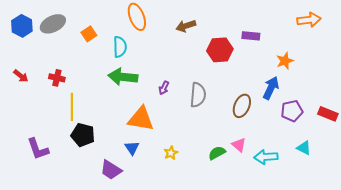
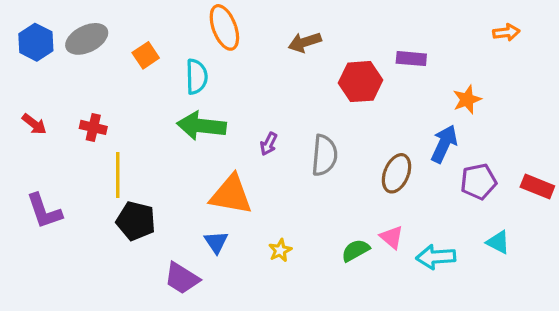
orange arrow: (309, 20) -> (506, 32), size x0.7
purple L-shape: (38, 149) -> (44, 211), moved

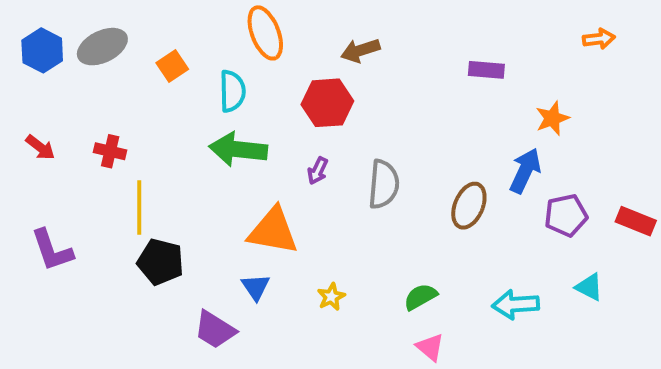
red hexagon: (360, 82) -> (327, 103), moved
pink triangle: (392, 237) -> (430, 347), moved

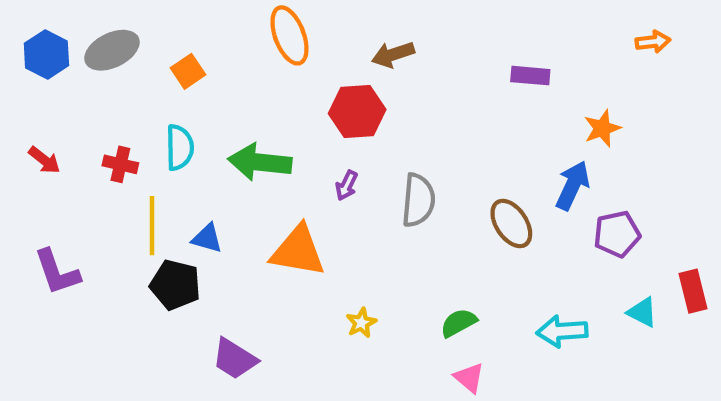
cyan semicircle: (232, 91) -> (180, 147), moved
brown ellipse: (469, 206) -> (511, 223), turned -57
red rectangle: (636, 221) -> (693, 291), moved, turned 54
blue triangle: (256, 287) -> (207, 238), moved, turned -40

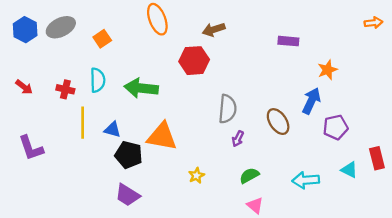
orange arrow: (653, 42) -> (373, 23), moved
purple arrow: (347, 185) -> (238, 139), moved
black pentagon: (175, 285) -> (129, 155), moved

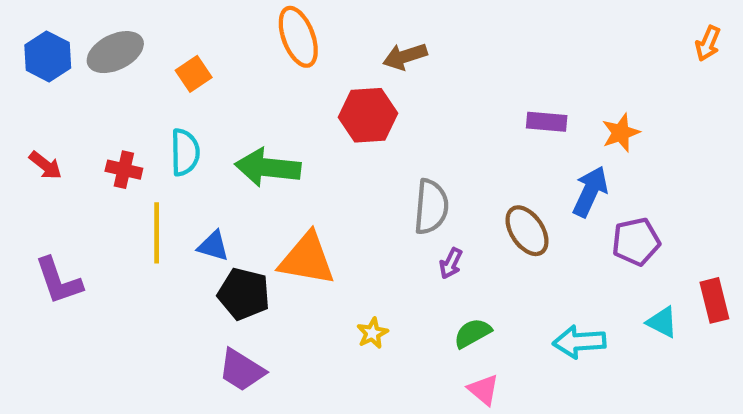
orange arrow: (373, 23) -> (708, 43), turned 120
purple rectangle: (288, 41) -> (547, 122), moved

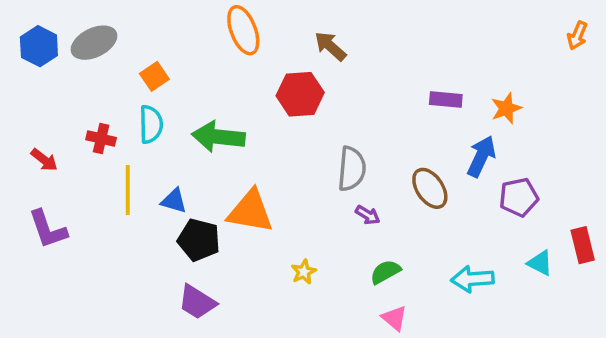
brown arrow: (405, 56) -> (330, 46), turned 60
orange square: (194, 74) -> (154, 76), moved
red arrow: (46, 165) -> (44, 160), moved
purple arrow: (451, 263) -> (368, 215), turned -85

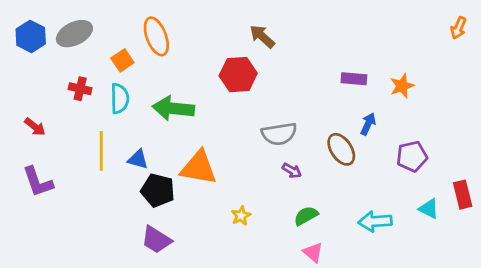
orange ellipse: (243, 30) -> (156, 36), moved
red cross: (101, 139) -> (80, 89), moved
blue arrow: (481, 156) -> (368, 124), moved, size x0.7
gray semicircle: (352, 169) -> (279, 134), turned 76

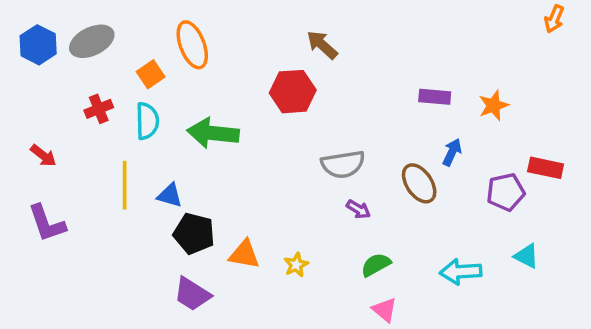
orange arrow: (458, 28) -> (554, 19), moved
red cross: (80, 89) -> (99, 109), turned -35
orange triangle: (199, 168) -> (244, 254), moved, size x0.7
red rectangle: (463, 195) -> (546, 168), moved, turned -64

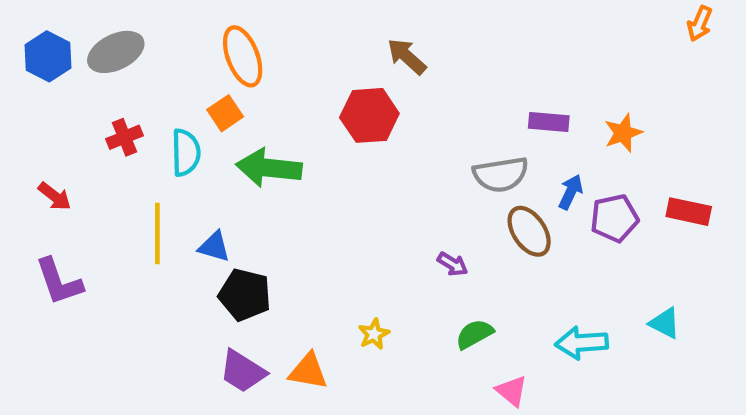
orange square: (151, 74) -> (225, 113), moved
gray semicircle: (343, 164) -> (501, 174), moved
purple pentagon: (506, 192) -> (614, 218), moved
orange triangle: (244, 254) -> (308, 371), moved
pink triangle: (384, 310) -> (512, 391), moved

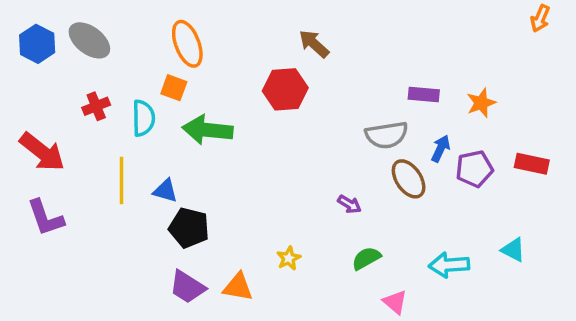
gray ellipse: (116, 52) -> (89, 40), turned 63
orange square: (225, 113) -> (174, 88), turned -36
red arrow: (55, 196) -> (42, 152), size x1.8

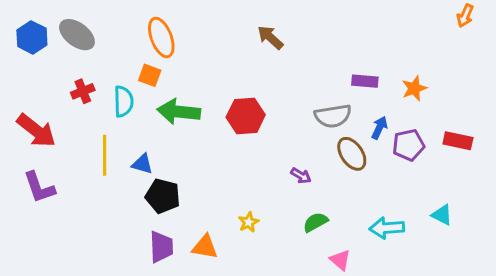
red hexagon: (285, 89) -> (246, 116), moved
purple trapezoid: (187, 287) -> (161, 247), turned -124

